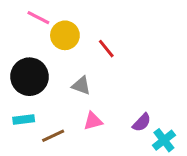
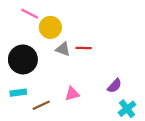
red line: (106, 49) -> (84, 48), moved, turned -49
gray triangle: (81, 86) -> (63, 49), moved
purple semicircle: (142, 122) -> (114, 86), moved

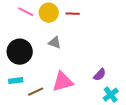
yellow circle: (50, 27) -> (49, 13), moved
red line: (84, 48) -> (73, 14), moved
pink triangle: (72, 94) -> (63, 82), size x1.6

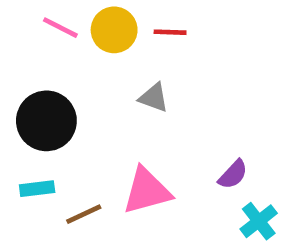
gray triangle: (55, 43) -> (154, 98), moved

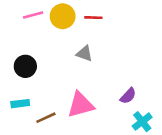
pink line: (60, 28) -> (33, 15), turned -42
black circle: (46, 121) -> (25, 66), size x0.7

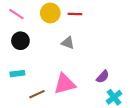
pink line: (33, 15) -> (16, 14), moved, turned 49
black circle: (25, 66) -> (20, 41), moved
cyan rectangle: (20, 104) -> (17, 74), moved

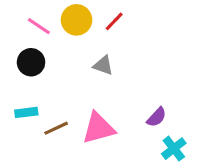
pink line: (16, 14) -> (39, 26), moved
red line: (75, 14) -> (114, 21), turned -48
brown line: (37, 94) -> (56, 128), moved

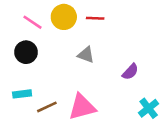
red line: (114, 21) -> (95, 18), turned 48
purple semicircle: (157, 117) -> (130, 72), moved
cyan cross: (174, 149) -> (149, 108), moved

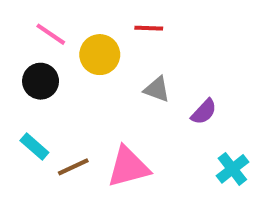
yellow circle: (64, 17) -> (100, 55), moved
gray triangle: (86, 55) -> (157, 89), moved
cyan rectangle: (22, 94) -> (34, 146), turned 48

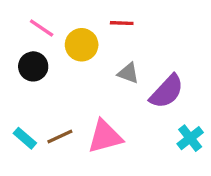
purple semicircle: (204, 112) -> (167, 91), size x1.6
cyan rectangle: (34, 146) -> (25, 138), moved

